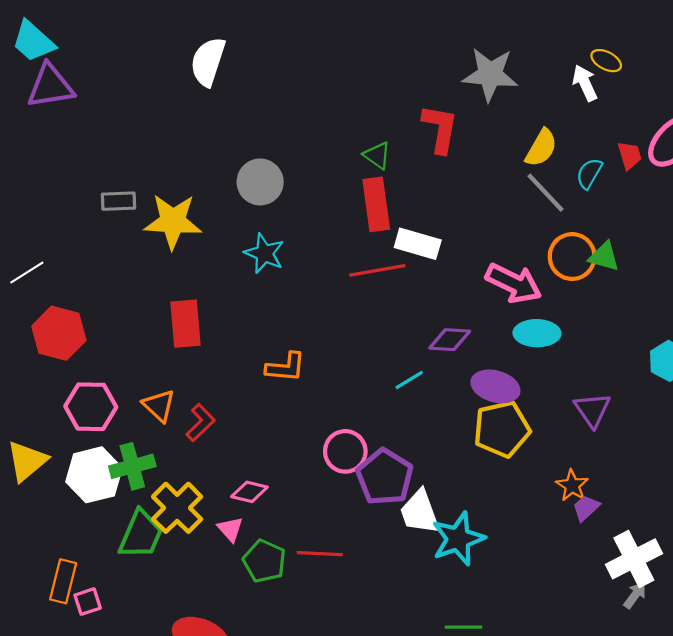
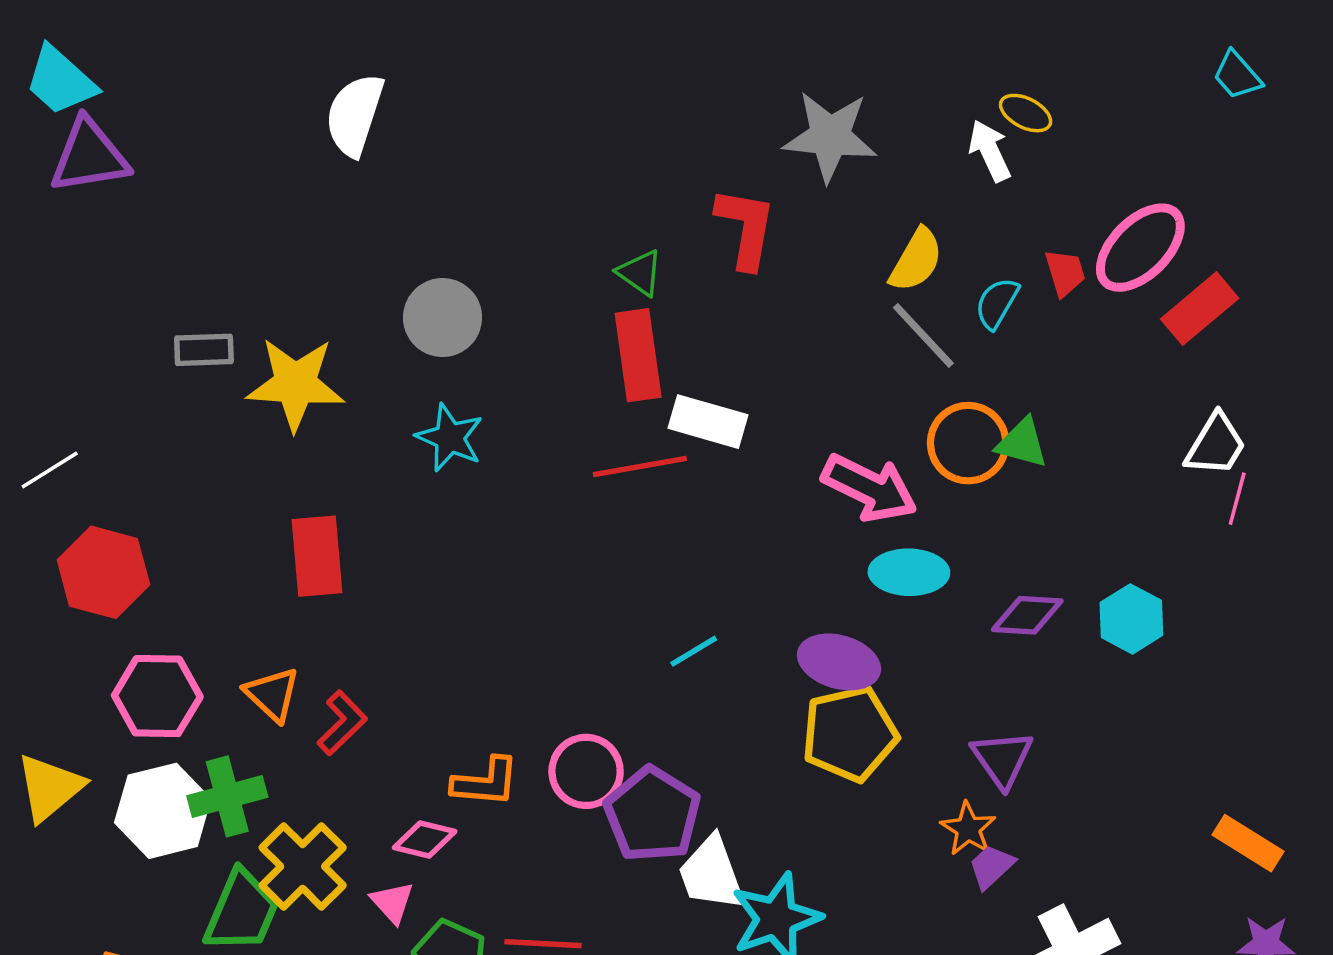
purple diamond: (450, 340) -> (1027, 615), moved
orange L-shape: (286, 367) -> (486, 782), moved
purple triangle: (592, 410) -> (1002, 759), moved

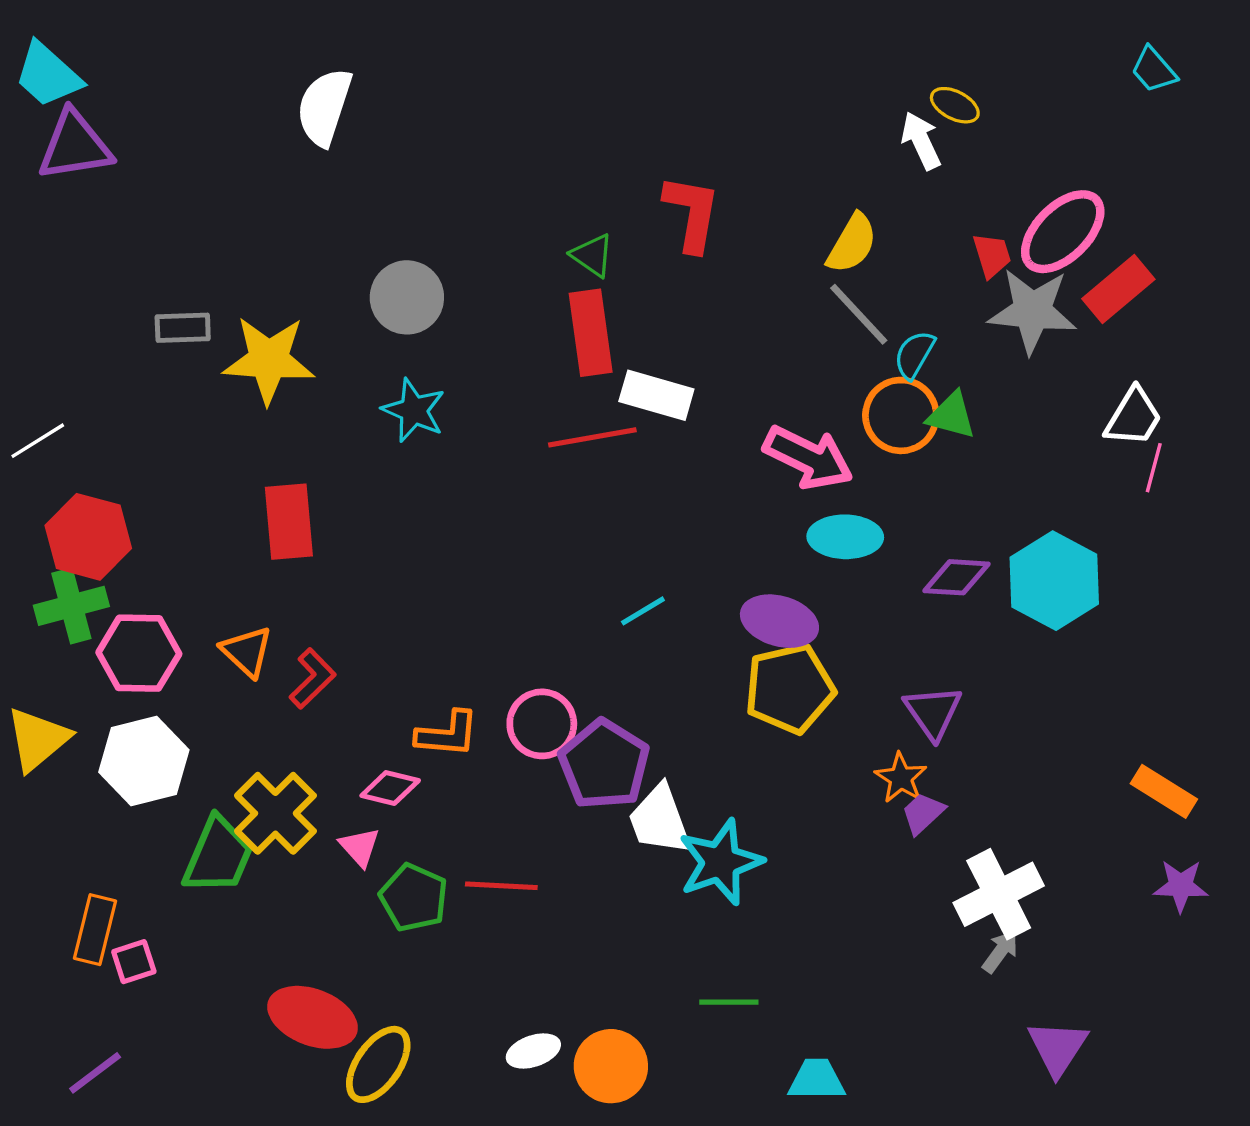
gray star: (830, 136) -> (1032, 311), moved
cyan semicircle: (997, 303) -> (914, 355), moved
cyan hexagon: (1131, 619) -> (1054, 581), size x1.5
green cross: (227, 796) -> (71, 606), moved

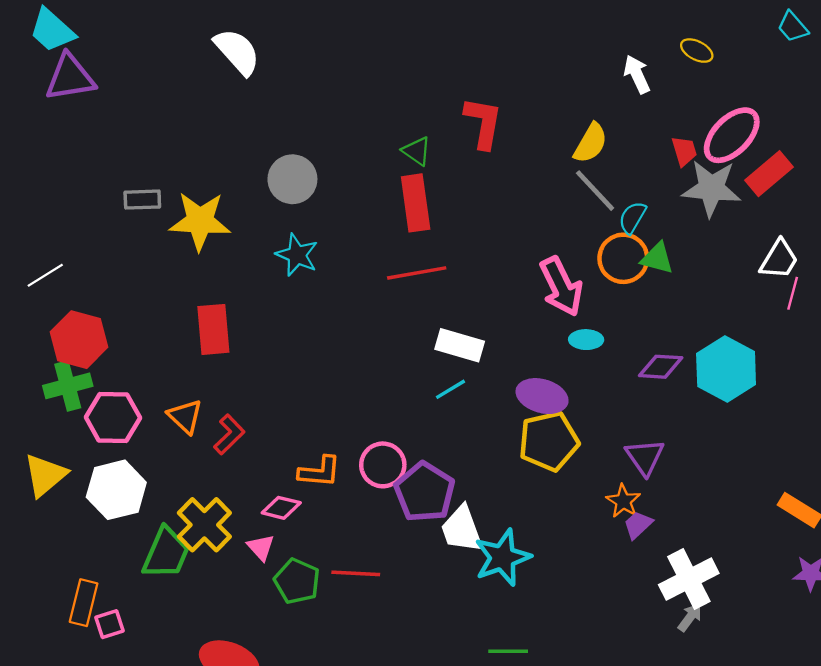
yellow ellipse: (955, 105) -> (697, 51), moved
white semicircle: (324, 107) -> (237, 52), turned 120
white rectangle: (656, 395) -> (460, 345), moved
pink arrow: (808, 458) -> (561, 287), turned 38
cyan ellipse: (845, 537) -> (586, 340), size x0.7

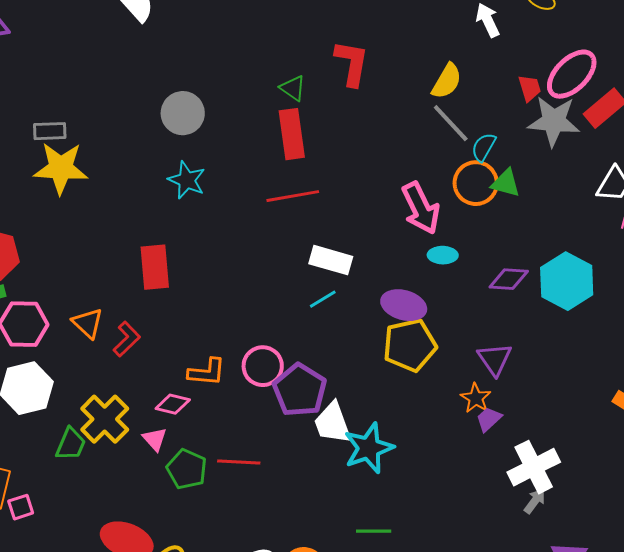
yellow star: (200, 221) -> (61, 168), moved
red rectangle: (213, 329) -> (155, 267), moved
green trapezoid: (166, 553) -> (71, 444), size x0.7

